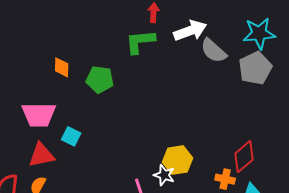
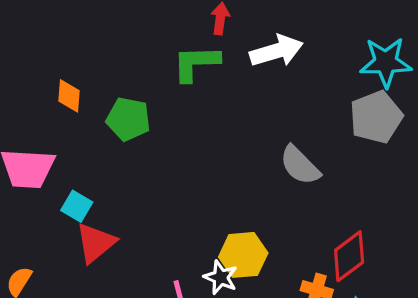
gray semicircle: (214, 51) -> (300, 165), moved
red triangle: (41, 155) -> (95, 243), moved, turned -32

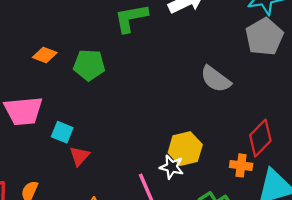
orange diamond: (69, 96) -> (45, 55), turned -65
red triangle: (95, 243) -> (79, 156), size x0.7

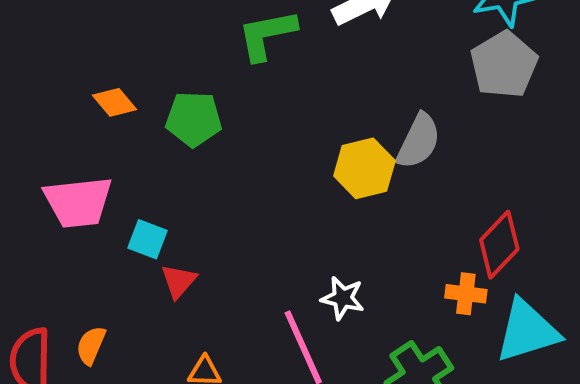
orange diamond: (45, 55) -> (115, 102), turned 30
gray semicircle: (216, 79) -> (418, 141), turned -100
yellow hexagon: (185, 149) -> (364, 168), moved

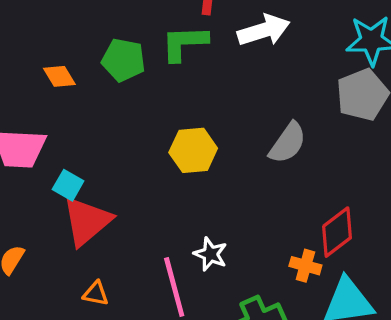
green pentagon: (194, 119) -> (123, 60), moved
yellow hexagon: (364, 168) -> (193, 150), moved
red triangle: (179, 281) -> (87, 221), size x1.8

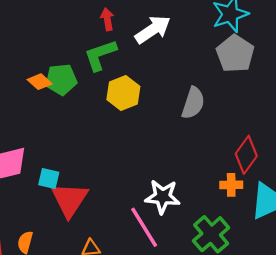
orange diamond: (59, 76) -> (40, 82), moved
yellow hexagon: (193, 150) -> (123, 93), moved
white star: (210, 254) -> (163, 197), size x1.4

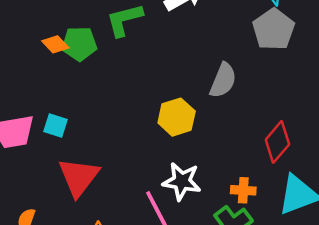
yellow hexagon: (123, 93) -> (177, 117), moved
cyan square: (49, 178) -> (56, 126), moved
orange cross: (231, 185) -> (243, 190), moved

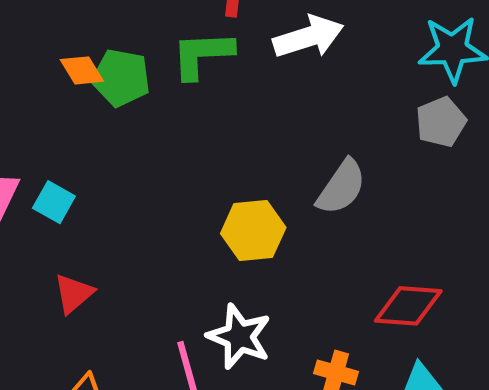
gray pentagon: (273, 29) -> (441, 122), size x0.7
red diamond: (277, 142) -> (408, 306), turned 42
red triangle: (79, 177) -> (74, 294), size x0.6

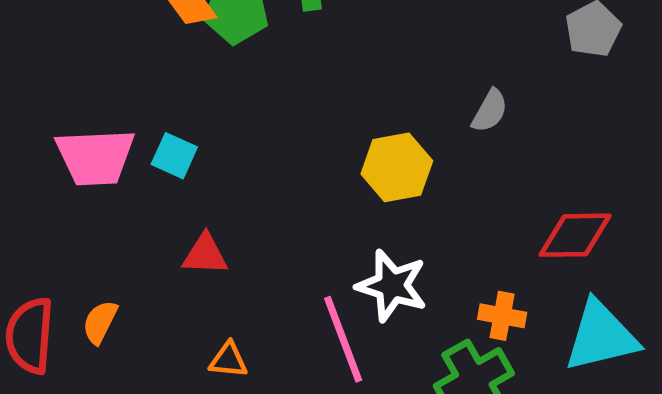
gray semicircle: (341, 187) -> (490, 111), size x0.7
red triangle: (74, 294) -> (205, 255), turned 48

